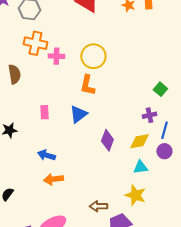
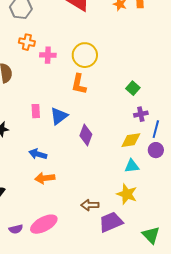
orange cross: (35, 43) -> (27, 42), size x0.7
green square: (160, 89) -> (133, 88), moved
blue triangle: (78, 114) -> (59, 116), moved
purple diamond: (107, 140) -> (86, 135), moved

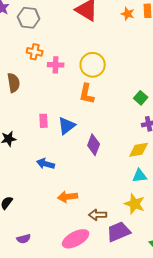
orange arrow: (45, 178) -> (68, 197), moved
pink ellipse: (44, 224) -> (76, 239), moved

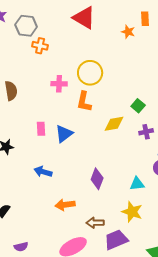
orange star: (128, 14) -> (128, 32), moved
orange cross: (35, 52) -> (40, 46), moved
pink cross: (56, 65) -> (59, 84), moved
purple diamond: (94, 145) -> (97, 179), moved
yellow diamond: (139, 150) -> (114, 124), moved

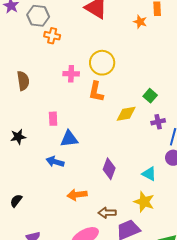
blue triangle: (64, 134) -> (69, 139), moved, turned 30
cyan triangle: (137, 184) -> (149, 174), turned 35

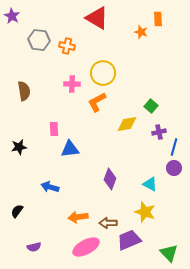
gray hexagon: (38, 16) -> (39, 40), moved
orange cross: (52, 36) -> (67, 46), moved
orange L-shape: (96, 92) -> (97, 102), turned 50
blue arrow: (55, 162) -> (50, 187), moved
orange arrow: (77, 195) -> (78, 217), moved

